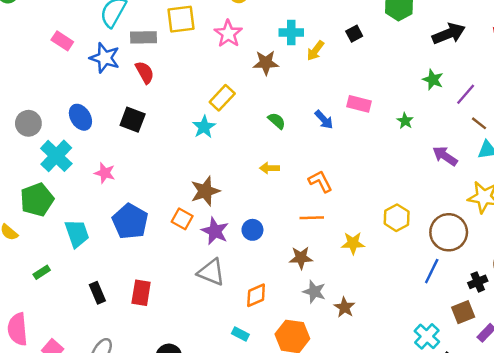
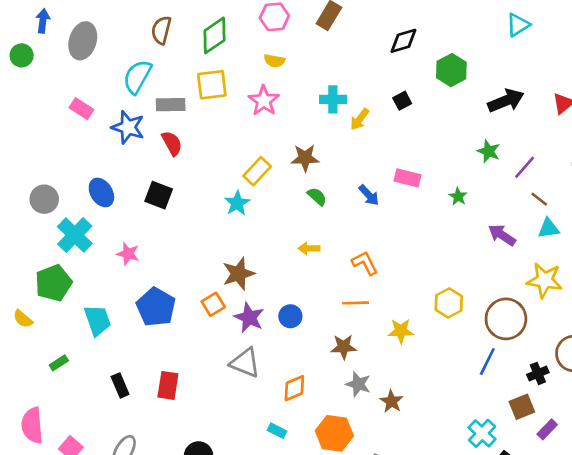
brown star: (266, 63) -> (305, 158), moved
orange square: (182, 219) -> (213, 304), turned 30

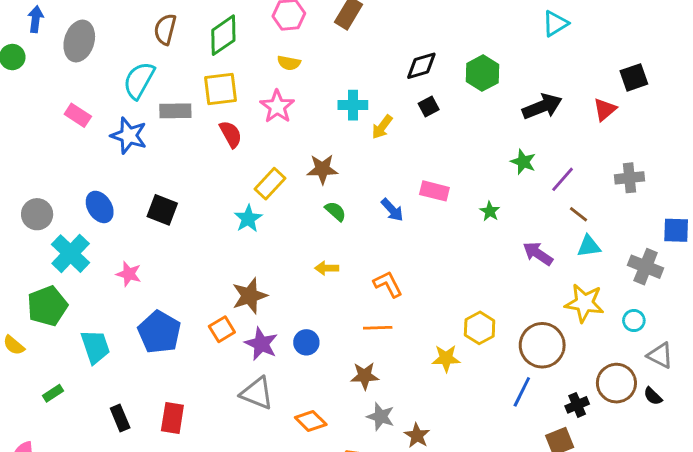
black diamond: (403, 41) -> (421, 66), moved
red semicircle: (172, 143) -> (231, 134), moved
yellow star: (401, 331) -> (446, 358), moved
orange diamond: (294, 388) -> (311, 421), turned 68

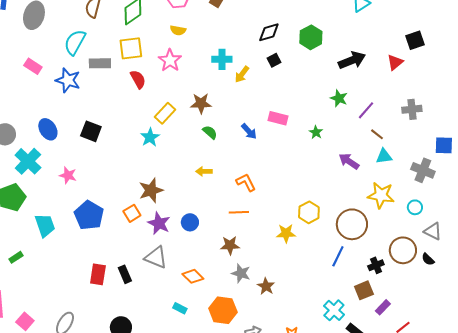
black rectangle: (120, 418) -> (125, 274), moved

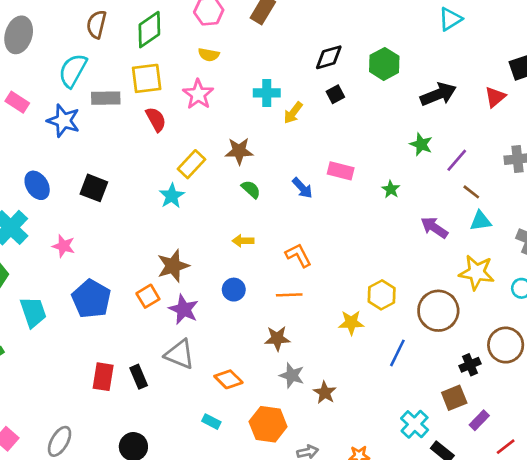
blue circle: (190, 222) -> (234, 290), moved
blue line: (338, 256) -> (397, 353), moved

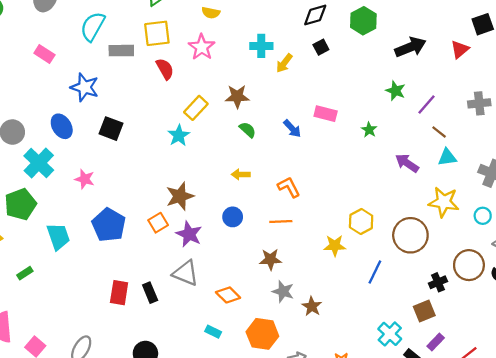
blue star: (63, 121) -> (85, 87), moved
purple rectangle: (479, 420) -> (436, 342), moved

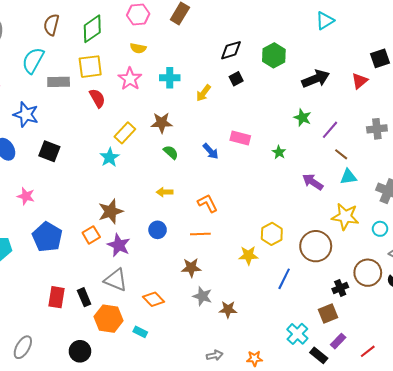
cyan cross: (261, 46) -> (170, 78), moved
brown star: (312, 306) -> (228, 309), turned -30
orange hexagon: (262, 334) -> (109, 319), moved

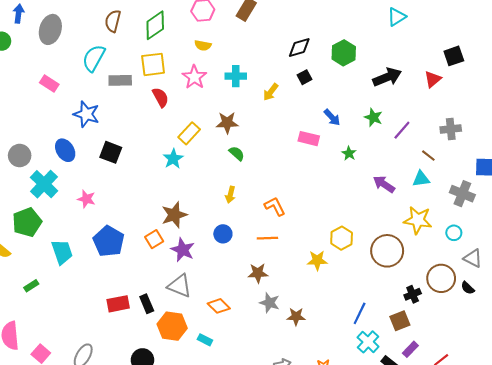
blue arrow: (211, 151) -> (332, 117), moved
brown line: (341, 154) -> (428, 156), moved
yellow arrow: (165, 192) -> (230, 195), turned -77
blue line: (284, 279) -> (360, 313), moved
red rectangle: (57, 297) -> (118, 304), turned 70

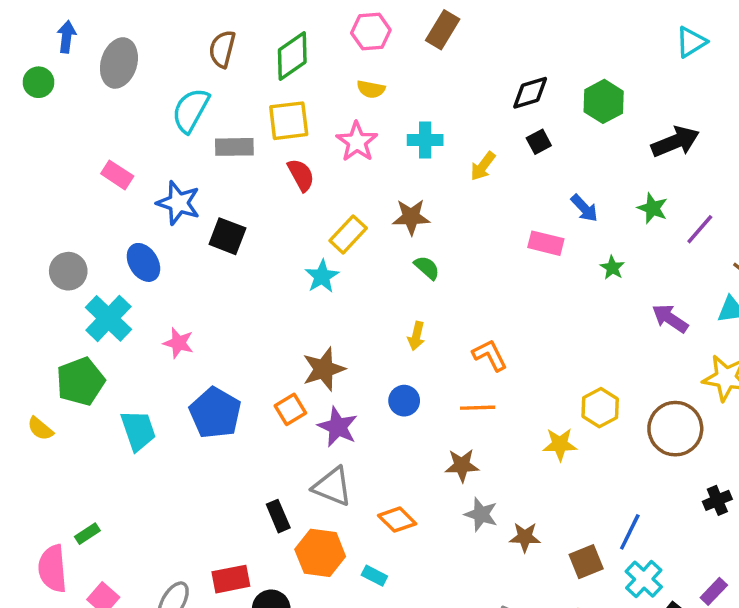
pink rectangle: (49, 84) -> (117, 175), moved
black square: (111, 152) -> (227, 236), moved
green rectangle: (31, 286) -> (87, 534), moved
red rectangle: (118, 304) -> (231, 579), moved
brown square: (400, 321) -> (586, 562), moved

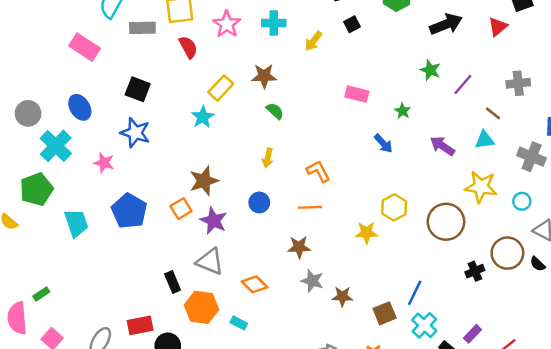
pink rectangle: (117, 175) -> (85, 47), moved, size x1.4
blue star: (178, 203) -> (135, 133), moved
blue arrow: (584, 208) -> (383, 143), moved

